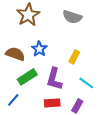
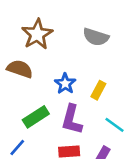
blue star: (39, 49) -> (65, 84), moved
brown semicircle: (15, 54) -> (20, 69), moved

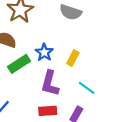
green rectangle: (36, 117) -> (19, 64), moved

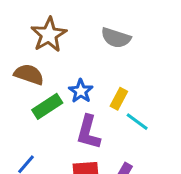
cyan line: (87, 88) -> (137, 122), moved

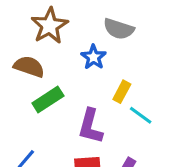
blue star: (81, 91) -> (94, 57), moved

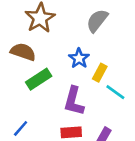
gray semicircle: (119, 29) -> (97, 21), turned 110
blue star: (94, 57) -> (79, 58), moved

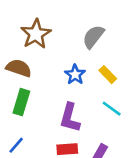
yellow rectangle: (100, 73) -> (108, 75), moved, turned -72
green rectangle: (39, 79) -> (21, 102), moved, turned -40

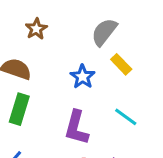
brown star: (36, 34) -> (36, 29), size x0.6
yellow rectangle: (108, 75) -> (121, 64), moved

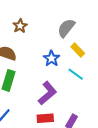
cyan line: (126, 117) -> (76, 74), moved
purple L-shape: (76, 128) -> (47, 93), turned -145

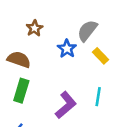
blue star: (52, 58) -> (67, 49), moved
cyan line: (76, 74) -> (98, 97), moved, turned 63

